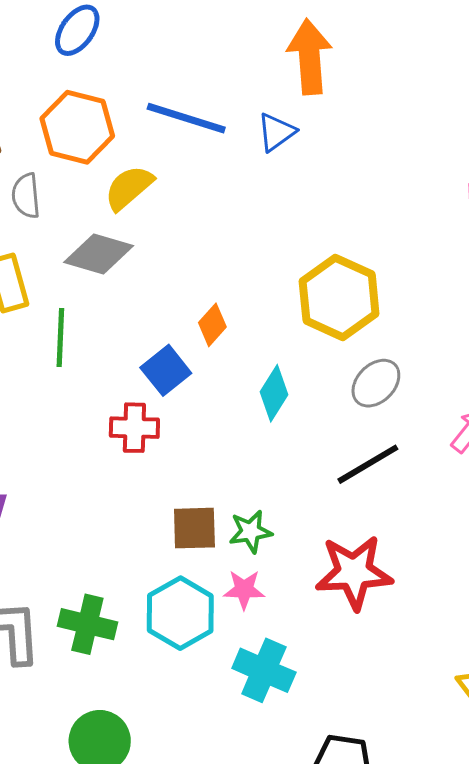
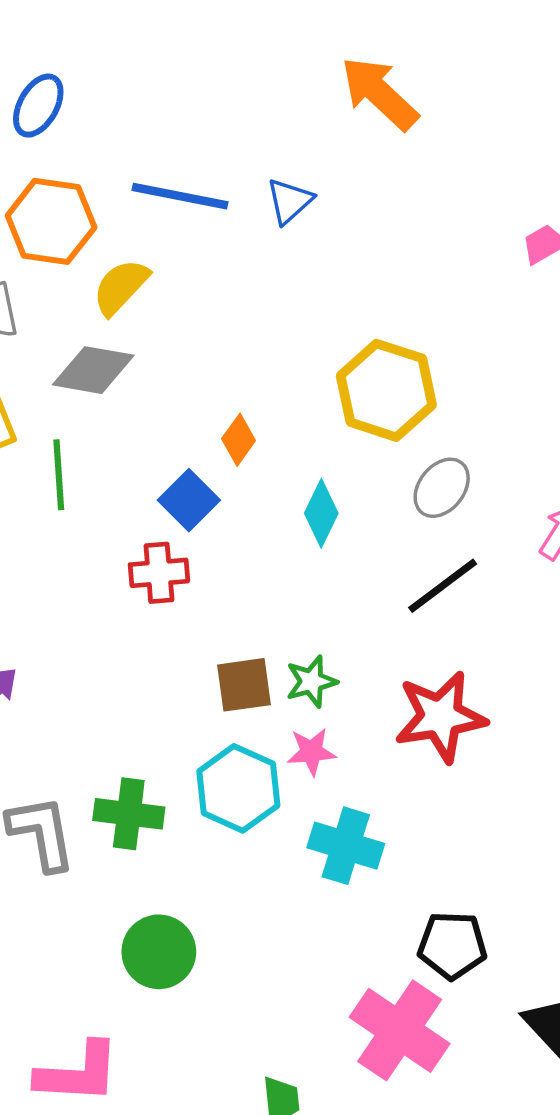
orange arrow: (310, 57) -> (379, 93), moved, turned -36

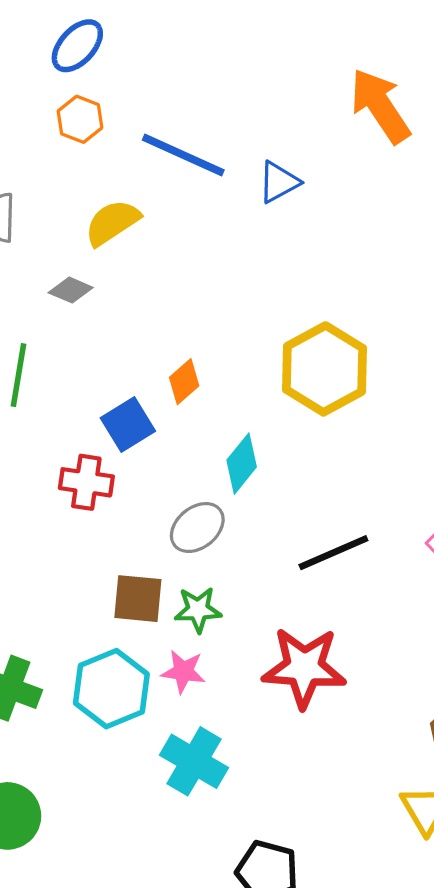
orange hexagon: (51, 221) -> (80, 119), moved, size x0.6
gray diamond: (93, 370) -> (71, 290), size x0.6
gray ellipse: (442, 488) -> (197, 528), moved

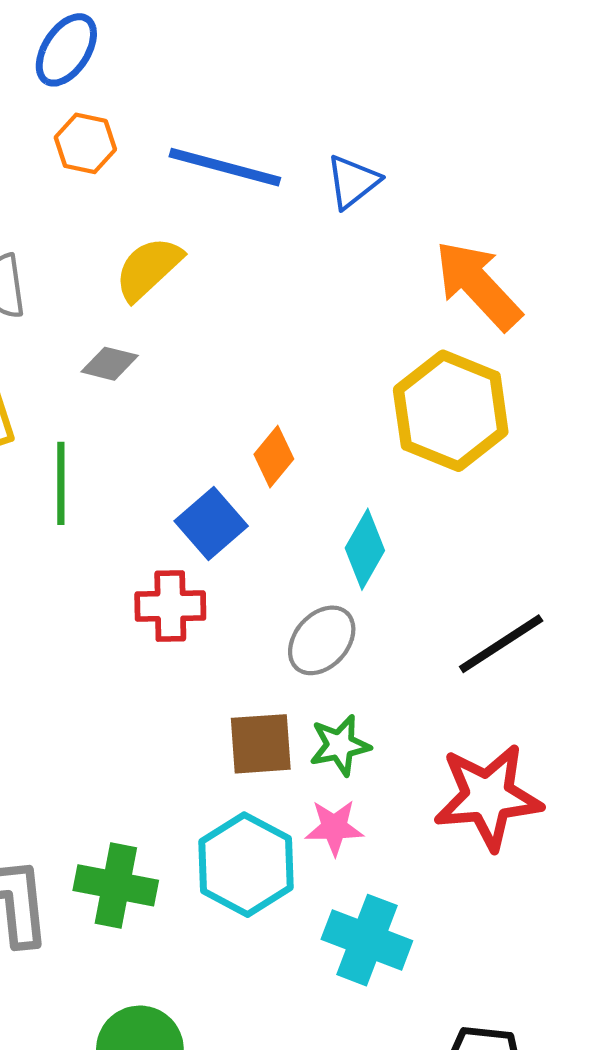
orange arrow: (380, 106) -> (478, 285), moved

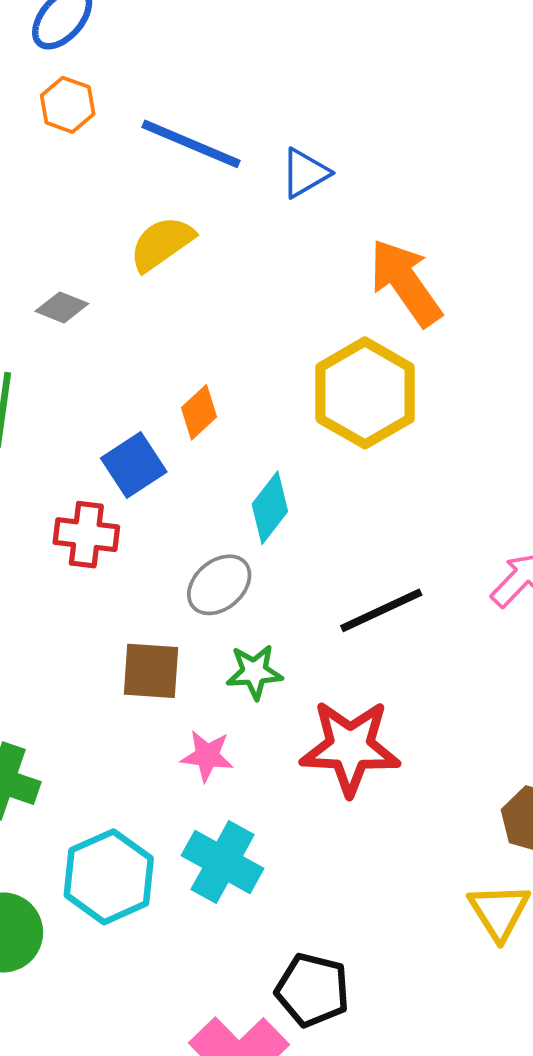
yellow semicircle: (148, 269) -> (162, 244), moved
green star: (340, 745) -> (254, 672), moved
cyan hexagon: (246, 865) -> (109, 877), moved

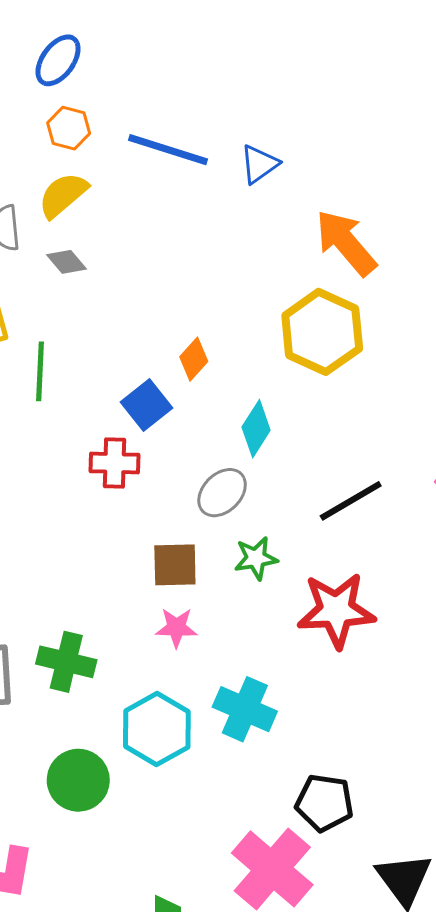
yellow semicircle: (162, 244) -> (63, 195), moved
gray diamond: (62, 307) -> (67, 262), moved, turned 33
pink star: (207, 756) -> (176, 628), moved

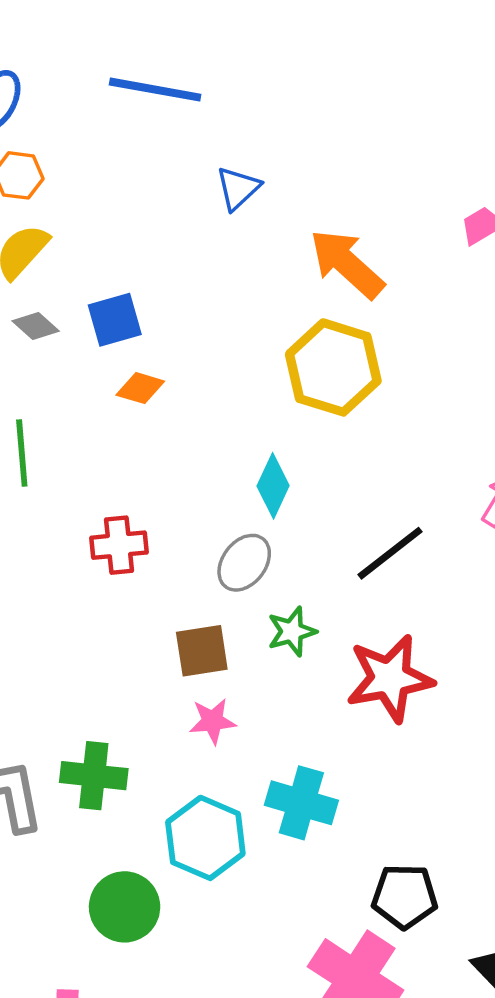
blue line: (168, 150) -> (155, 90), moved
orange diamond: (194, 359) -> (140, 388), moved, turned 72
blue square: (146, 405) -> (115, 320), moved, turned 30

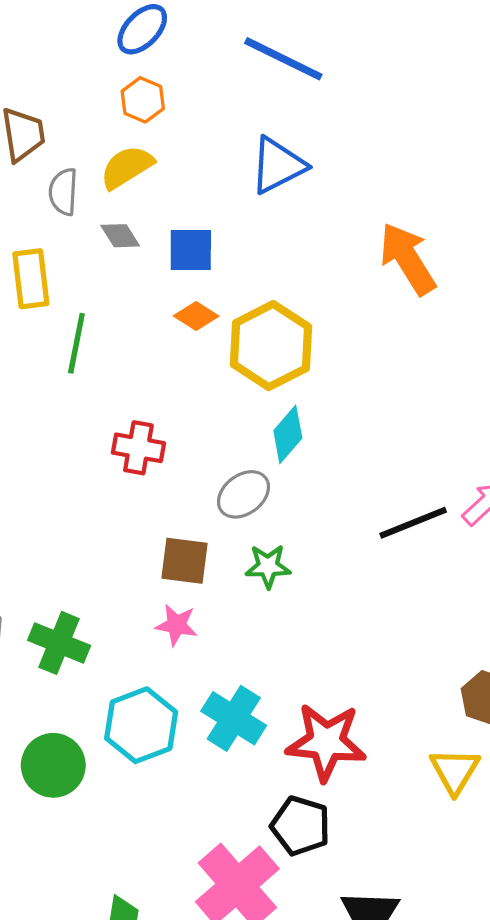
blue triangle: (238, 188) -> (278, 165), moved, size x1.4
yellow hexagon: (333, 367) -> (271, 346), moved
black line: (390, 553) -> (413, 523), moved
red star: (390, 678) -> (326, 742), moved

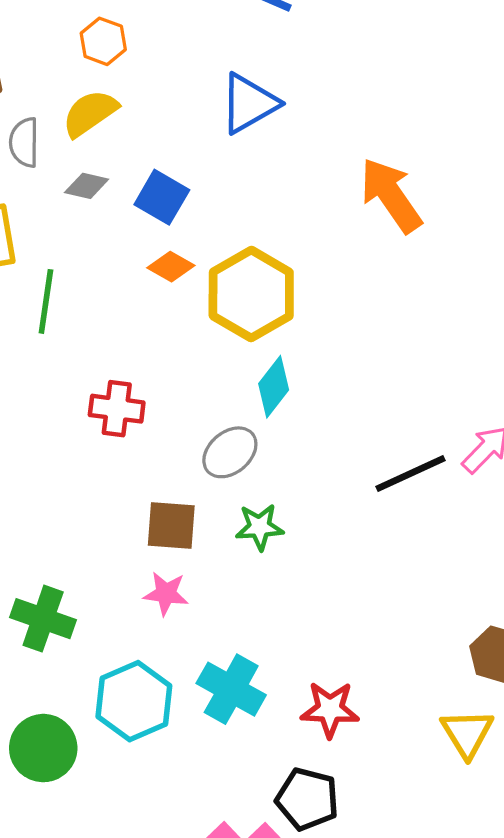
gray diamond: (120, 236) -> (87, 186), turned -42
blue square: (191, 250) -> (162, 197), turned 33
red star: (326, 742) -> (330, 709), size x0.7

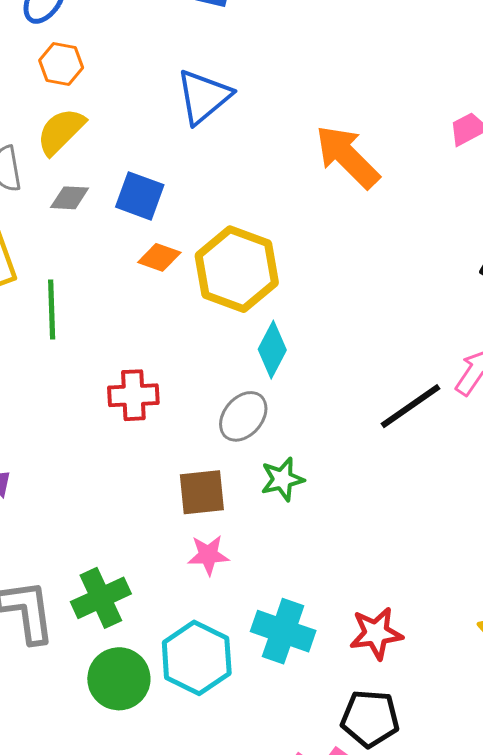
green cross: (43, 619) -> (101, 598), turned -34
green circle: (43, 748) -> (119, 679), moved

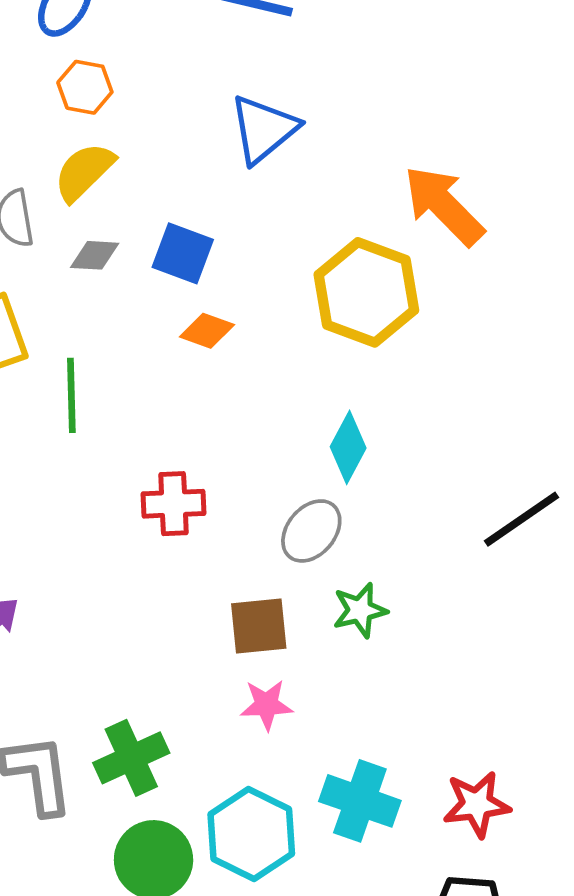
yellow hexagon: (237, 269) -> (366, 292), moved

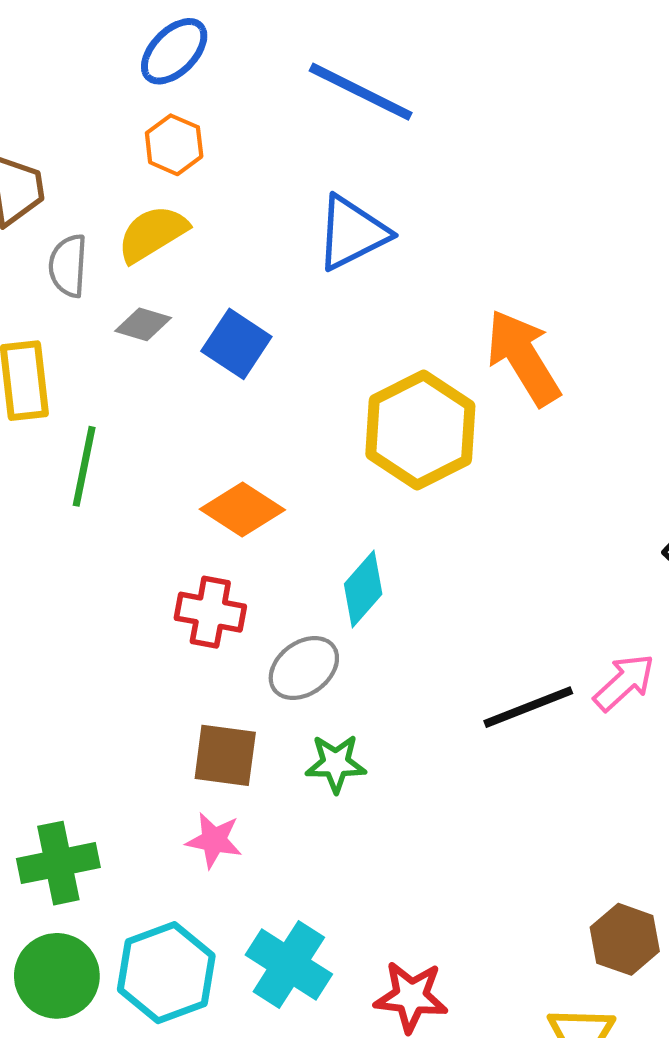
orange diamond: (207, 331) -> (242, 509), moved, size x1.4
red cross: (173, 504) -> (210, 612), moved

